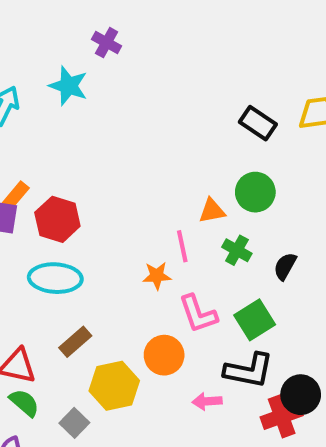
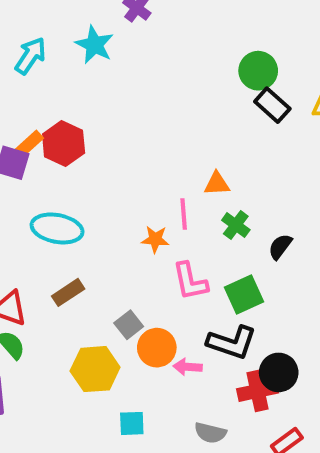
green circle: (255, 192) -> (258, 71), moved
red hexagon: (57, 219) -> (64, 144), moved
orange circle: (164, 355) -> (157, 348), moved
yellow hexagon: (114, 386) -> (95, 369), moved
gray square: (74, 423) -> (129, 325), moved

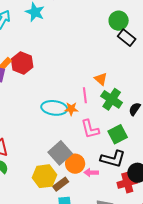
orange triangle: (217, 184) -> (101, 79), turned 48
green cross: (236, 225) -> (112, 99), size x1.5
cyan ellipse: (57, 228) -> (54, 108), moved
brown rectangle: (68, 292) -> (61, 184), moved
gray square: (129, 325) -> (60, 153), size x1.6

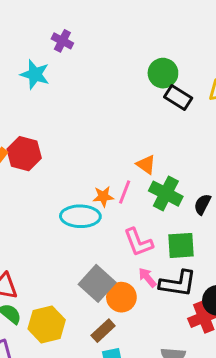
pink line: (85, 95) -> (125, 192), turned 35
orange star: (71, 109) -> (103, 196), moved
green square: (118, 134) -> (181, 245), turned 30
pink arrow: (91, 172) -> (147, 277), moved, turned 56
yellow hexagon: (44, 176) -> (47, 324), moved

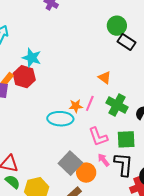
cyan star: (35, 74) -> (32, 58), moved
orange triangle: (146, 165) -> (105, 78), moved
black L-shape: (178, 284) -> (124, 164), turned -95

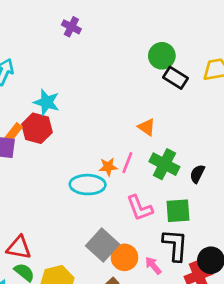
pink arrow: (104, 160) -> (153, 266), moved

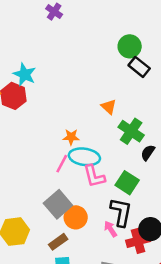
pink line: (127, 163) -> (62, 164), moved
green cross: (164, 164) -> (131, 131), moved
cyan ellipse: (88, 185) -> (84, 157), moved
green square: (178, 211) -> (127, 183), turned 30
pink arrow: (153, 266) -> (110, 229), moved

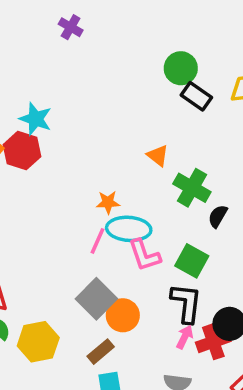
pink arrow: (110, 229) -> (185, 337), moved, turned 63

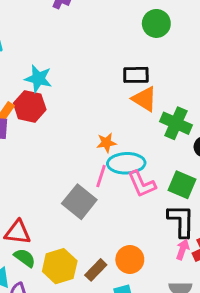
black rectangle: (196, 96) -> (136, 75), moved, turned -30
orange triangle: (158, 156) -> (144, 99), size x1.4
gray square: (96, 299) -> (79, 202), moved
orange circle: (123, 315) -> (130, 260), moved
brown rectangle: (101, 352) -> (96, 270), moved

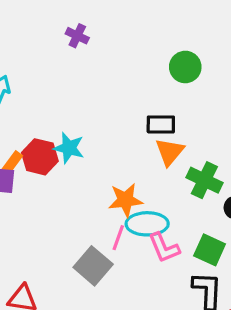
cyan star: (38, 79) -> (69, 148), moved
orange triangle: (144, 99) -> (170, 152), turned 36
orange star: (106, 143) -> (125, 200), size x1.5

